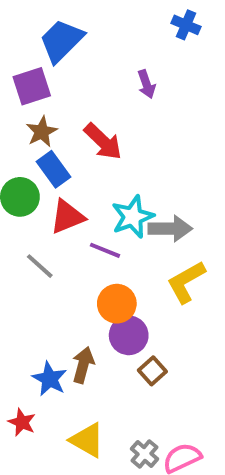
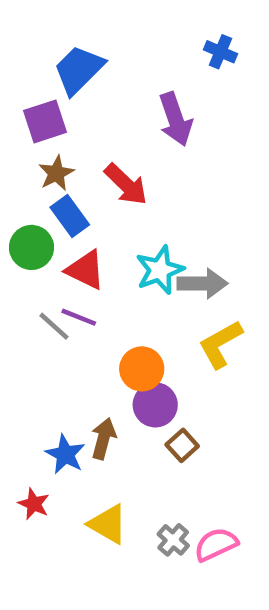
purple arrow: (146, 84) -> (175, 119), size x1.6
red triangle: (67, 217) -> (85, 270), turned 48
purple line: (105, 250) -> (79, 317), moved

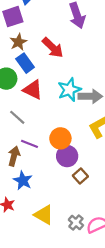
purple line: (79, 317) -> (29, 144), moved
brown arrow: (103, 439) -> (14, 156), moved

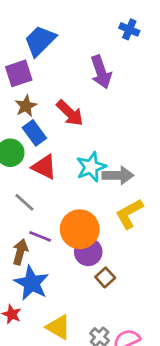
orange circle: (60, 138) -> (80, 229), size x1.4
blue star: (23, 180) -> (32, 283), size x1.4

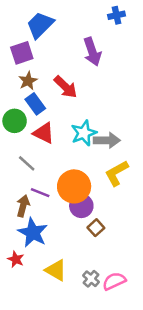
blue cross: (129, 29) -> (117, 15), turned -35

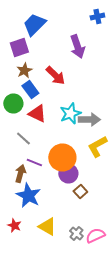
red star: (16, 259) -> (14, 226), moved

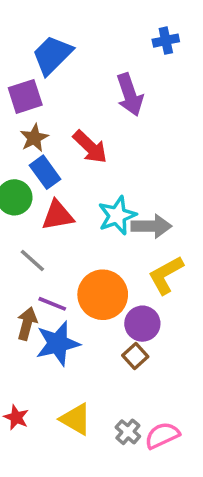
red triangle: (37, 114) -> (58, 215), turned -36
purple circle: (68, 174) -> (142, 324), moved
blue star: (28, 196) -> (58, 343), moved, turned 30

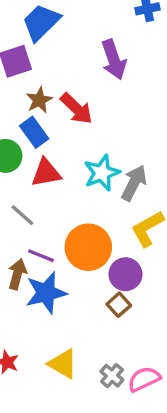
brown star: (34, 138) -> (39, 100), moved
gray arrow: (151, 226) -> (134, 183), turned -63

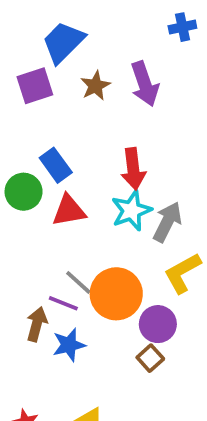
brown star: (39, 100) -> (95, 86), moved
red arrow: (76, 109) -> (133, 169), moved, turned 39
gray line: (22, 215) -> (78, 282), moved
blue star: (46, 293) -> (69, 345), size x0.7

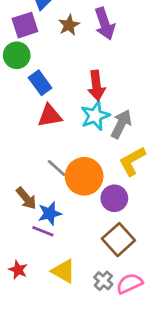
green circle: (24, 192) -> (17, 55), moved
purple line: (63, 303) -> (43, 231), moved
brown arrow: (37, 324) -> (26, 198), turned 125
brown square: (150, 358) -> (118, 240), moved, size x1.6

